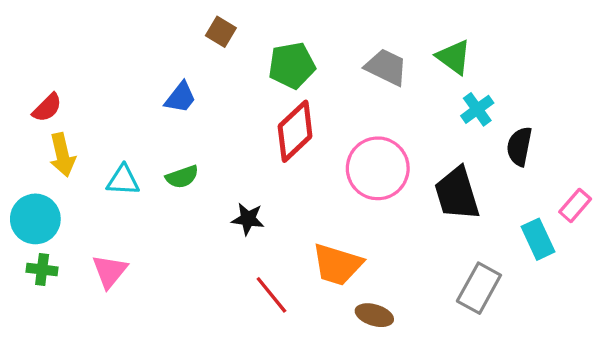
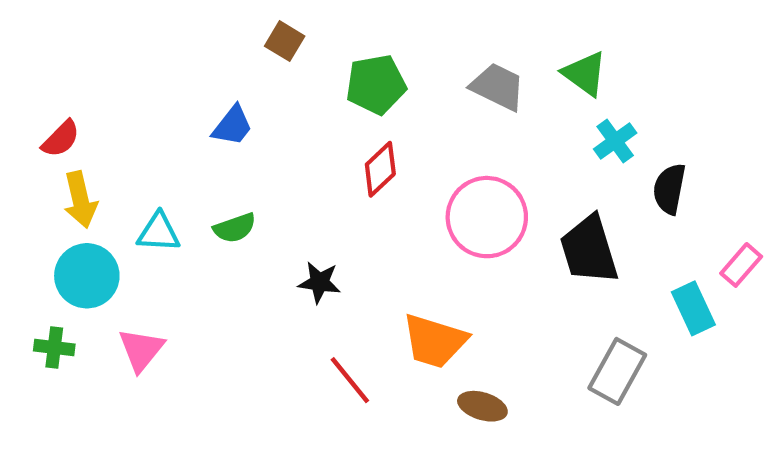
red diamond: (295, 131) -> (380, 169), size x0.7
cyan circle: (35, 219) -> (87, 276), moved

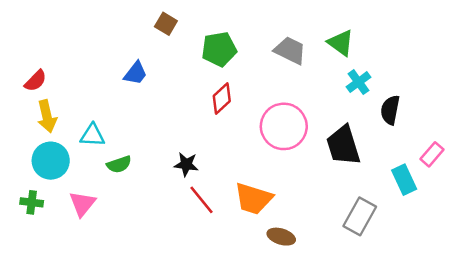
green semicircle: (235, 228) -> (119, 164), moved
red line: (350, 380) -> (201, 200), moved

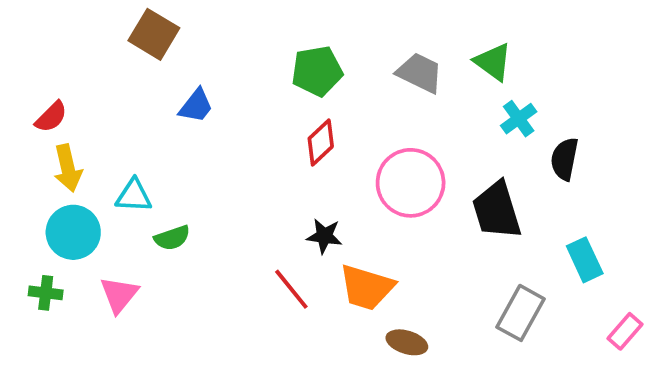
brown square: (166, 24) -> (154, 34), moved, size x1.5
pink rectangle: (432, 154) -> (625, 331), moved
black star: (186, 164) -> (324, 236), moved

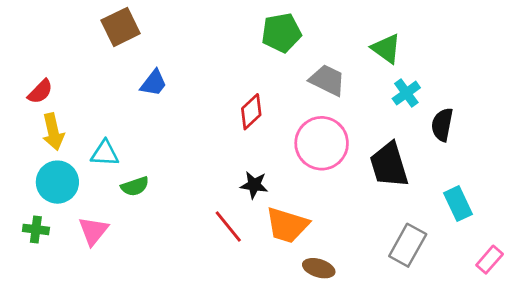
brown square: (154, 34) -> (121, 27), turned 33
green pentagon: (317, 71) -> (281, 33), moved
gray trapezoid: (420, 73) -> (327, 80), moved

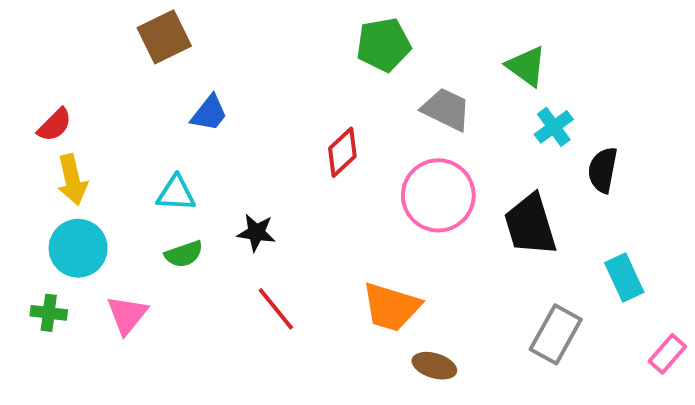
cyan triangle: (105, 153) -> (176, 193), moved
black star: (254, 185) -> (256, 233), moved
red line: (228, 227) -> (276, 309), moved

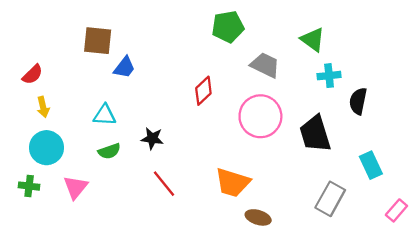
brown square: (164, 37) -> (98, 41), moved, turned 32
cyan cross: (554, 127) -> (329, 76), turned 30
yellow arrow: (72, 180) -> (43, 107), size x0.7

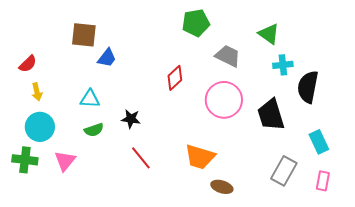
black semicircle: (358, 101) -> (308, 87), size x1.4
green cross: (29, 186) -> (25, 160), size x1.4
pink rectangle: (396, 210) -> (323, 181), moved, turned -30

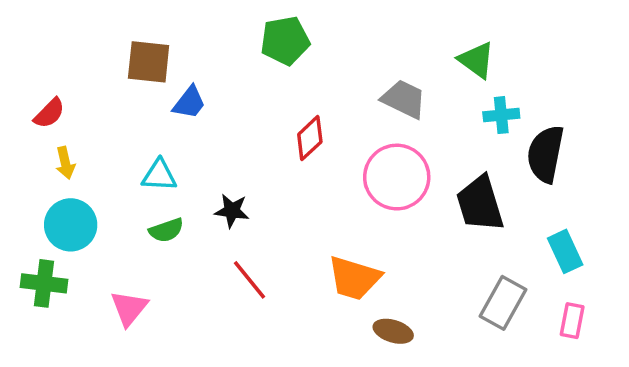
green pentagon: (196, 23) -> (285, 41), moved
pink triangle: (65, 161) -> (129, 308), moved

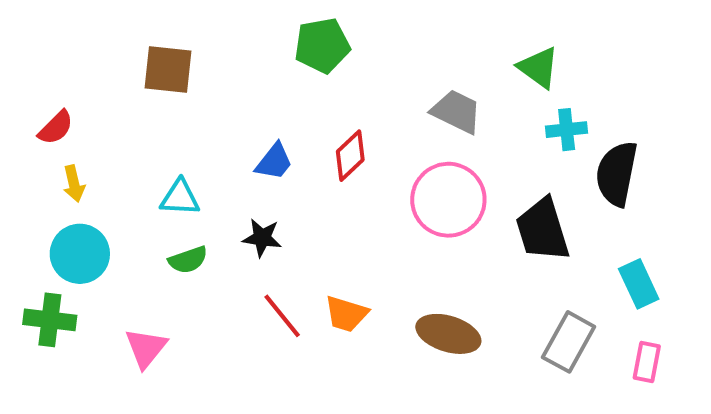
blue trapezoid: (189, 103) -> (274, 162), moved
orange trapezoid: (354, 278) -> (346, 314), moved, size x0.7
brown ellipse: (393, 331) -> (448, 334), moved, size x1.4

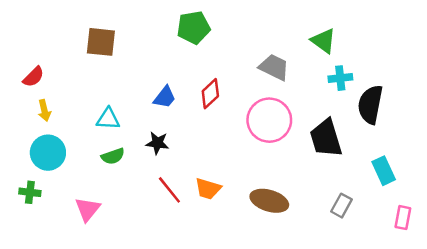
green cross: (50, 320) -> (30, 192), size x0.7
gray rectangle: (569, 342) -> (341, 206), size x0.7
pink rectangle: (647, 362) -> (403, 218), moved

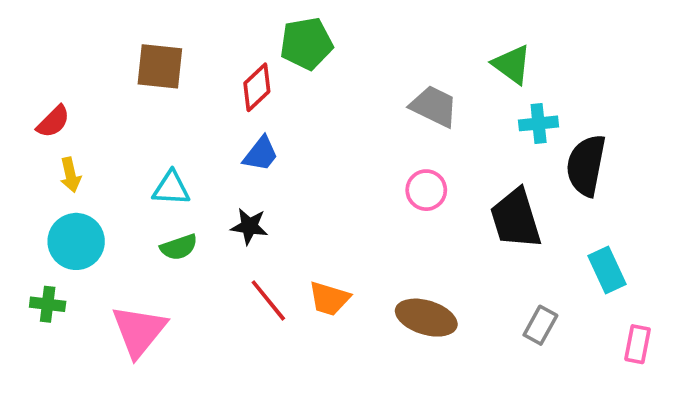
red diamond: (210, 94) -> (257, 87), moved
pink circle: (269, 120) -> (426, 190), size x0.6
pink triangle: (88, 209) -> (139, 331), size x1.4

